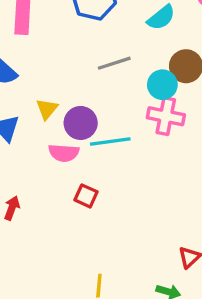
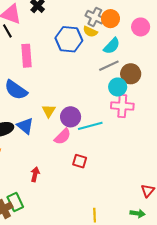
gray line: (114, 63) -> (109, 66), moved
pink semicircle: (64, 153) -> (63, 137), turned -42

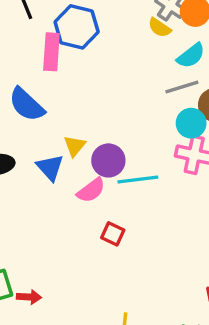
blue hexagon: (69, 39) -> (77, 27), moved
blue triangle: (25, 126) -> (50, 167), moved
red arrow: (35, 174) -> (29, 297), moved, turned 72

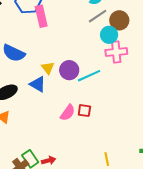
pink rectangle: (51, 52) -> (41, 16), moved
pink semicircle: (91, 190) -> (68, 113), moved

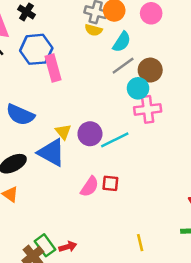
blue triangle: (38, 84) -> (51, 152), size x1.4

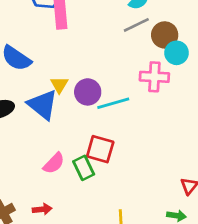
cyan circle: (138, 88) -> (177, 53), moved
red square: (110, 183) -> (100, 149), size x1.5
pink semicircle: (90, 187) -> (54, 163), moved
green rectangle: (45, 245) -> (84, 168), moved

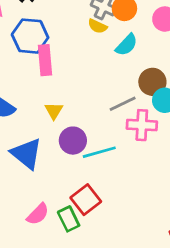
gray line: (136, 25) -> (123, 104), moved
yellow triangle: (59, 85) -> (54, 111), moved
red square: (100, 149) -> (86, 200), turned 36

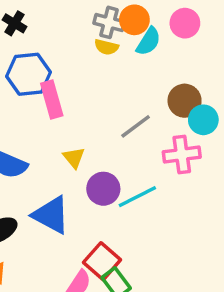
cyan semicircle: (127, 45) -> (148, 41), moved
gray line: (123, 104) -> (136, 126), moved
red square: (86, 200) -> (102, 261), moved

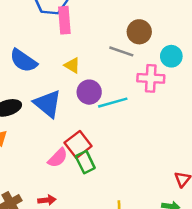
brown circle: (185, 101) -> (139, 32), moved
gray line: (136, 126) -> (121, 51), turned 45
yellow triangle: (74, 158) -> (72, 65), turned -30

